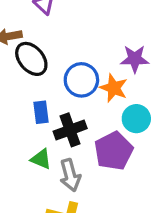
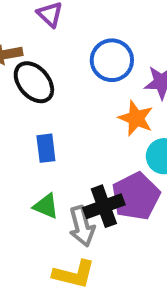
blue circle: (81, 80) -> (112, 60), moved
black cross: (70, 130) -> (104, 206), moved

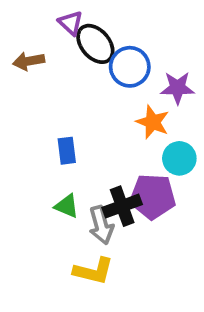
black ellipse: (34, 82) -> (95, 44), moved
purple pentagon: (136, 196) -> (153, 197), turned 30

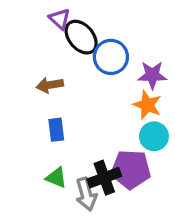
brown arrow: (29, 61) -> (50, 85), moved
orange star: (153, 122) -> (147, 105), moved

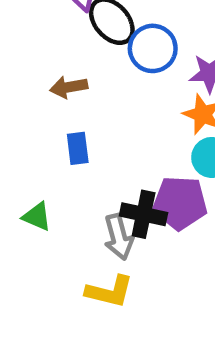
green triangle: (56, 178) -> (37, 217), moved
black cross: (104, 178) -> (144, 214), turned 32

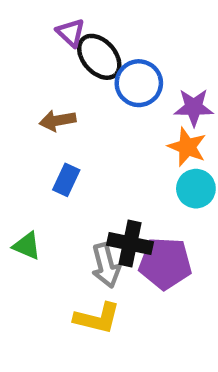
blue rectangle: (78, 148) -> (66, 180), turned 32
purple pentagon: (180, 203) -> (165, 263), moved

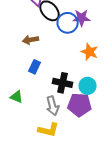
purple star: (194, 107) -> (82, 18), moved
cyan circle: (196, 189) -> (88, 86), moved
black cross: (130, 244) -> (63, 83), moved

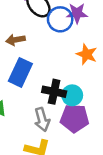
blue rectangle: (35, 67) -> (20, 72), size x1.6
cyan circle: (88, 86) -> (72, 95), moved

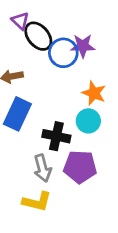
cyan circle: (72, 95) -> (88, 121), moved

